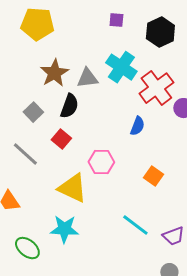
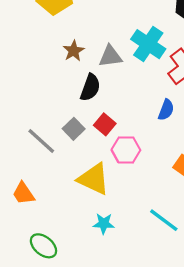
brown star: (54, 73) -> (74, 51), size x0.7
gray square: (33, 112) -> (74, 129), moved
red square: (61, 139) -> (105, 124), moved
cyan star: (64, 229) -> (104, 224), moved, size x0.7

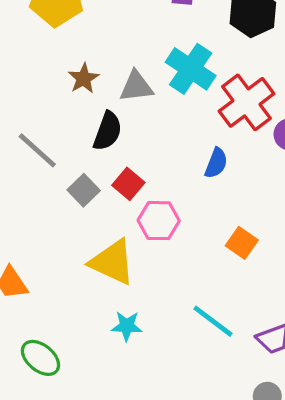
gray line: (41, 141) -> (37, 150), moved

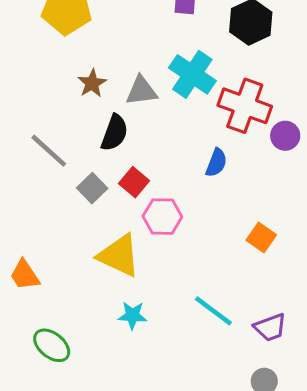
red cross: (247, 102) -> (245, 106), turned -33
orange square: (242, 243) -> (261, 238), moved

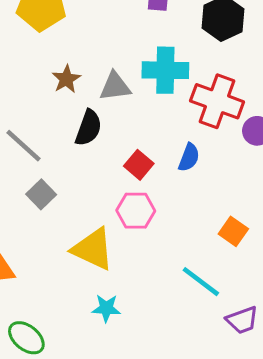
cyan cross: (192, 74) -> (165, 70), turned -33
red square: (134, 182) -> (139, 165), moved
gray square: (92, 188) -> (41, 194), moved
cyan line: (213, 311) -> (201, 282), moved

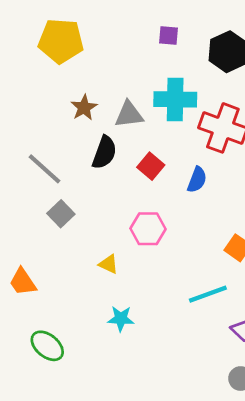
red square: (139, 165) -> (151, 166), moved
yellow triangle: (93, 249) -> (108, 264), size x0.5
cyan line: (201, 282) -> (208, 294), turned -57

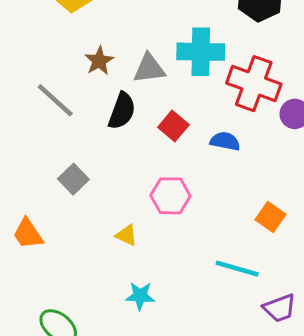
gray line: (44, 169) -> (55, 100), moved
blue semicircle: (197, 180) -> (225, 141), turned -100
orange trapezoid: (23, 282) -> (28, 234), moved
cyan line: (208, 294) -> (237, 269), turned 36

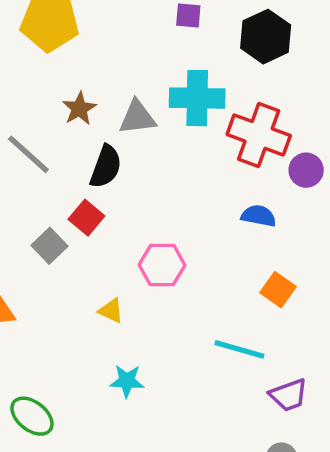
red square: (173, 126) -> (86, 218), moved
blue semicircle: (225, 141) -> (259, 216), moved

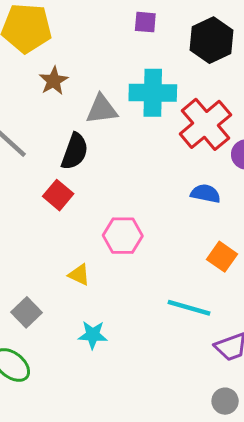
brown star: (79, 109) -> (54, 81), moved
red cross: (259, 135) -> (205, 124), turned 30
gray square: (50, 246) -> (27, 312), moved

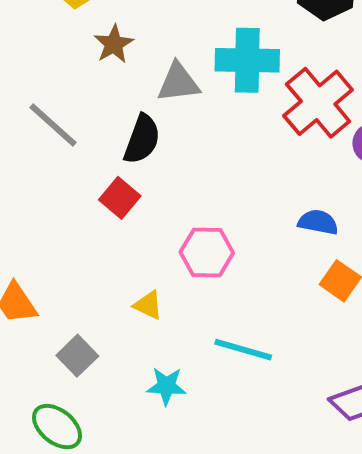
blue semicircle: (205, 194) -> (318, 222), moved
cyan line: (189, 308) -> (243, 350), moved

